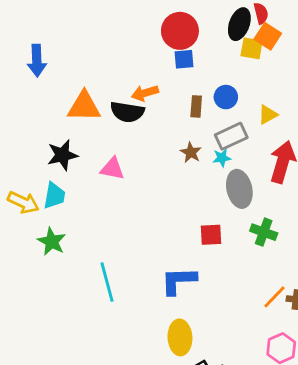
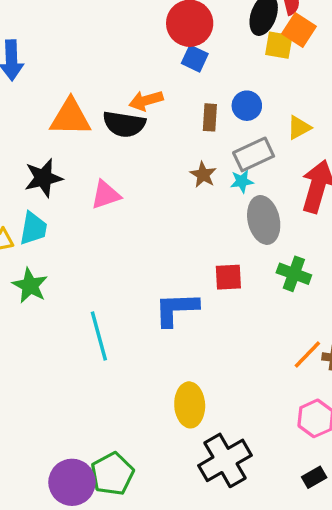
blue square: (184, 59) -> (195, 59), turned 30
pink triangle: (112, 169) -> (106, 195), turned -30
blue L-shape: (179, 281) -> (176, 309), moved

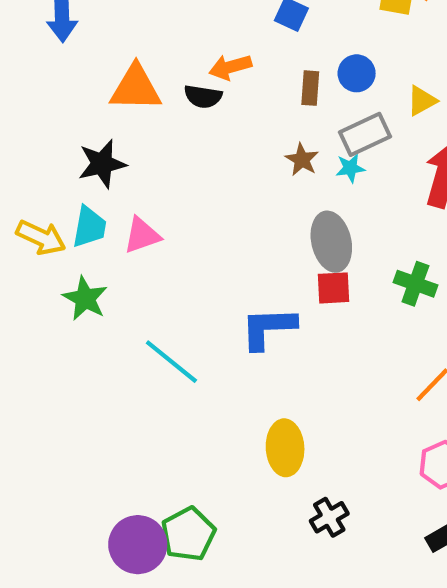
black semicircle: (124, 124) -> (203, 96), size x0.7
pink triangle: (106, 195) -> (142, 235), moved
gray ellipse: (264, 220) -> (331, 242), moved
cyan line: (99, 336) -> (171, 362), turned -36
black cross: (225, 460) -> (329, 517), size x0.6

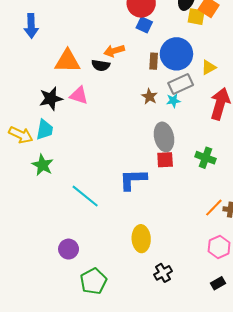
blue circle: (357, 73) -> (176, 54), size x1.8
pink triangle: (142, 235) -> (79, 95), moved, turned 36
purple circle: (138, 545) -> (69, 249), moved, size x0.7

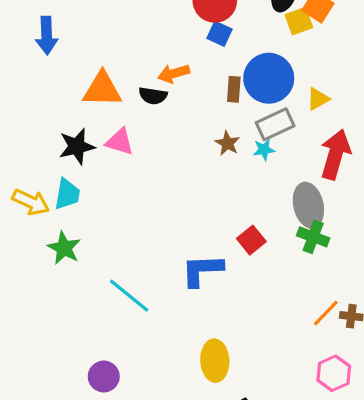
yellow square: (196, 17) -> (299, 21), turned -30
gray ellipse: (164, 137) -> (308, 205), moved
red square: (165, 160) -> (251, 240), turned -36

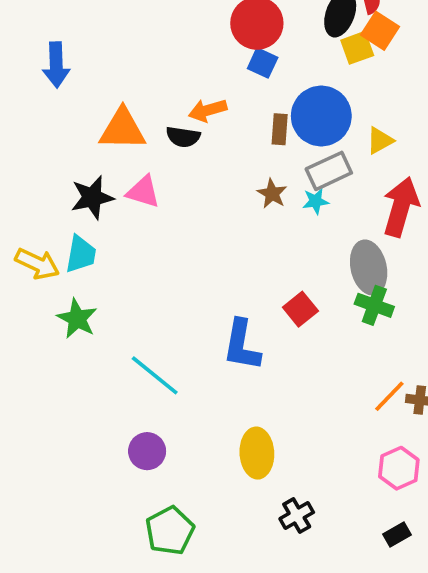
blue L-shape: (202, 270) -> (242, 345), turned -78
purple circle: (104, 376) -> (147, 451), moved

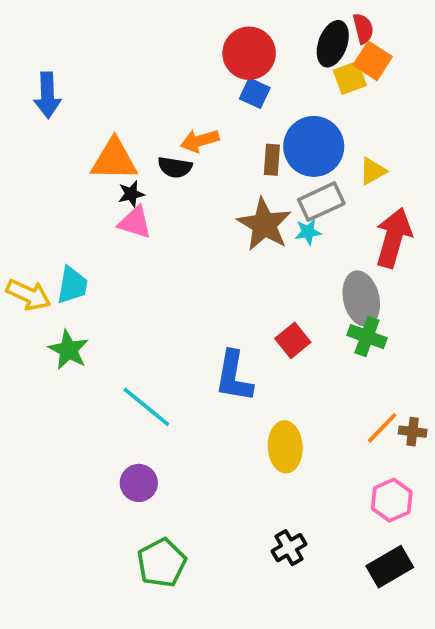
brown star: (272, 194) -> (264, 224), size x1.8
black star: (92, 197) -> (131, 194), moved, size x0.6
yellow ellipse: (257, 453) -> (285, 447), moved
black rectangle: (397, 534) -> (390, 567), size x1.6

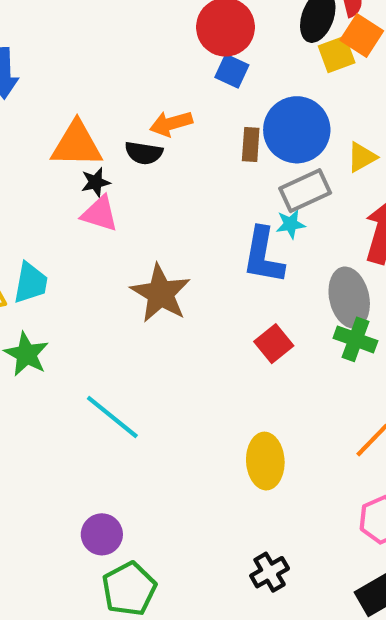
brown star: (264, 224) -> (161, 293), moved
blue L-shape: (234, 376) -> (263, 256), moved
purple circle: (139, 483) -> (102, 534), moved

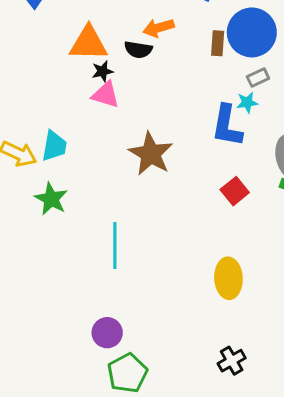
gray rectangle: (305, 191) -> (258, 78), size x0.6
cyan line: (112, 417) -> (115, 246), turned 51

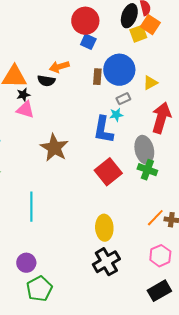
red square: (235, 191) -> (108, 172), size x1.5
black cross: (232, 361) -> (106, 262), moved, size x1.5

